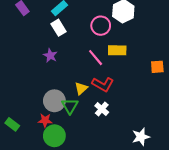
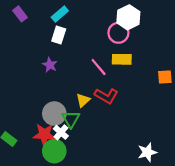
pink circle: (101, 26) -> (118, 33), moved
white rectangle: (58, 28) -> (59, 35), turned 49
white cross: (102, 109) -> (61, 132), moved
red star: (45, 120) -> (44, 135), size x1.5

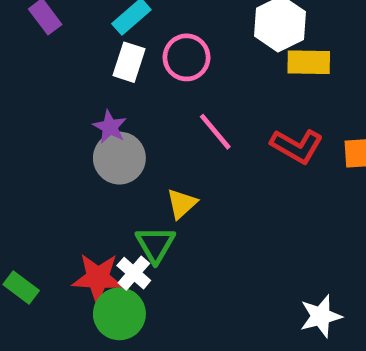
pink circle: (118, 33) -> (186, 57), moved
yellow rectangle: (122, 59) -> (309, 62), moved
red L-shape: (106, 96) -> (297, 146), moved
gray circle: (54, 114) -> (119, 158), moved

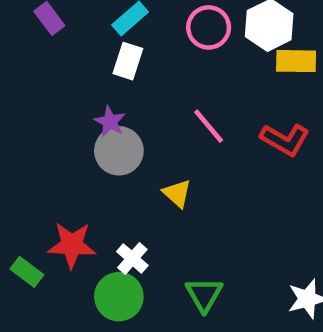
pink circle: (186, 57) -> (209, 27), moved
yellow triangle: (182, 204) -> (177, 193), turned -36
green triangle: (155, 244) -> (204, 294), moved
red star: (98, 278) -> (72, 245), moved

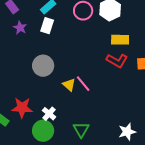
yellow rectangle: (296, 61) -> (120, 40), moved
purple star: (110, 122) -> (20, 28), moved
pink line: (209, 126) -> (83, 84), moved

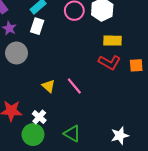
gray circle: (43, 66) -> (16, 53), moved
yellow triangle: (69, 85) -> (48, 86), moved
green triangle: (81, 130) -> (72, 134), turned -30

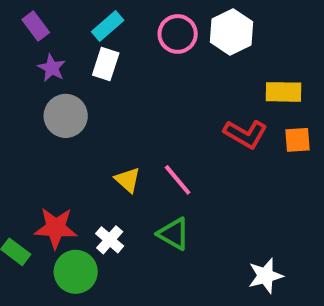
yellow rectangle: (112, 41) -> (284, 92), moved
green triangle: (72, 134) -> (174, 234), moved
green circle: (33, 135) -> (76, 272), moved

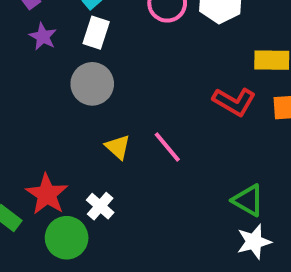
gray circle: (66, 116) -> (92, 84), moved
red star: (56, 228) -> (47, 194), turned 30
green triangle: (174, 234) -> (248, 200), moved

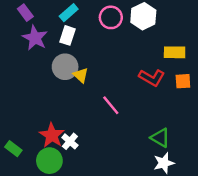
purple star: (43, 37) -> (35, 38), size x1.5
yellow triangle: (118, 147) -> (81, 75), moved
red star: (47, 194) -> (52, 135), moved

